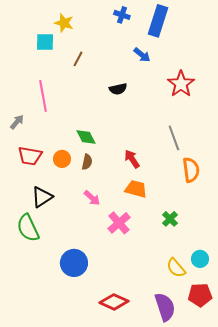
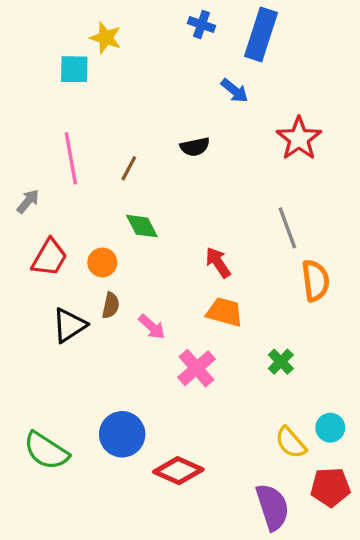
brown line: (78, 59) -> (129, 168), moved
red trapezoid: (30, 156) -> (49, 257), turned -70
brown semicircle: (87, 162) -> (111, 305), moved
green semicircle: (28, 228) -> (46, 451), moved, turned -32
red diamond: (114, 302) -> (178, 471), moved

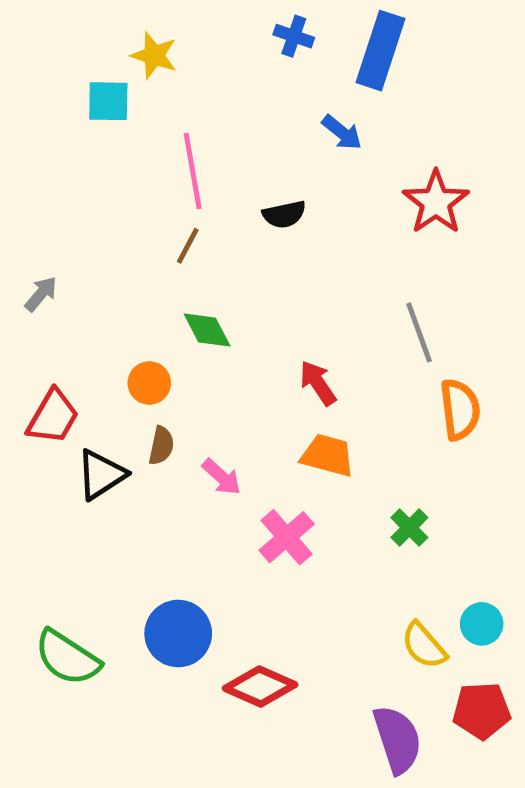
pink line: (71, 158) -> (193, 171), moved
red trapezoid: (49, 257) -> (53, 417), moved

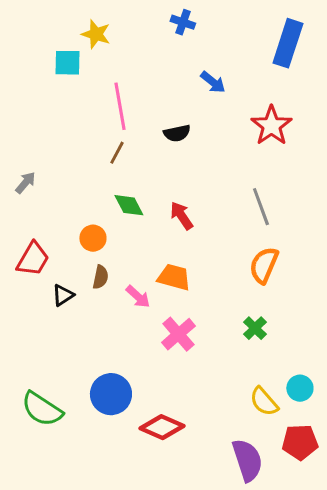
blue rectangle: (381, 51) -> (288, 43), moved
red arrow: (318, 383) -> (181, 216), moved
orange semicircle: (460, 409) -> (264, 265), moved, turned -150
orange trapezoid: (328, 455) -> (174, 277), moved
black triangle: (101, 475) -> (63, 295), size x0.7

